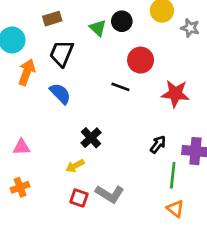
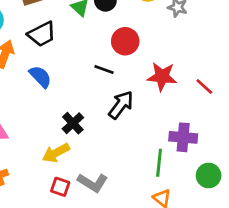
black trapezoid: (62, 53) -> (42, 34), turned -140
black arrow: (158, 144) -> (121, 105), moved, size x1.5
yellow arrow: (75, 166) -> (56, 153), size x1.4

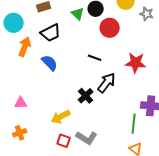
red circle: (125, 41) -> (110, 28), moved
black cross: (73, 123) -> (86, 96), moved

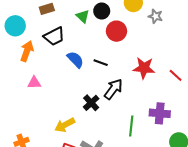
blue semicircle: (50, 63) -> (75, 60), moved
pink triangle: (21, 103) -> (34, 83), moved
green line: (134, 124) -> (131, 126), moved

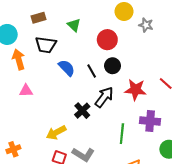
black circle: (102, 11) -> (113, 66), moved
black trapezoid: (54, 36) -> (46, 45), turned 35
orange arrow: (27, 51) -> (19, 59), turned -36
black line: (101, 63) -> (92, 71), turned 40
red star: (144, 68) -> (135, 90), moved

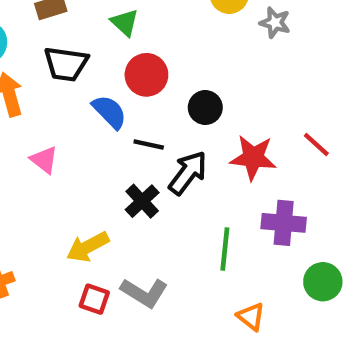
red circle: (107, 40) -> (146, 75), moved
black line: (92, 71) -> (149, 145), moved, turned -48
pink triangle: (26, 91) -> (44, 160), moved, turned 40

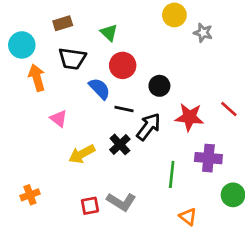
yellow arrow: (88, 247) -> (82, 154), moved
red square: (94, 299) -> (90, 206), turned -30

